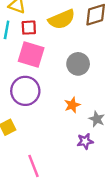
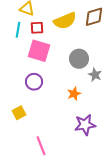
purple circle: (25, 91) -> (34, 82), size x0.7
gray star: (97, 119) -> (95, 75), moved
purple star: (85, 141) -> (85, 125), size x1.5

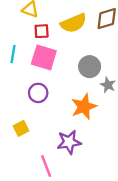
cyan line: (18, 30) -> (13, 54), moved
orange star: (74, 94) -> (84, 107), size x1.6
purple star: (85, 125) -> (69, 142), moved

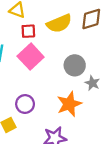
pink square: (44, 57) -> (31, 57), turned 30
purple circle: (38, 93) -> (25, 104), moved

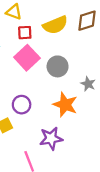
gray circle: (75, 65) -> (58, 66), moved
orange star: (69, 104) -> (65, 105), turned -30

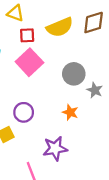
gray circle: (58, 66) -> (74, 74), moved
orange star: (65, 105) -> (70, 112), size x0.6

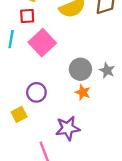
red square: (27, 35) -> (27, 16), moved
gray circle: (74, 74) -> (80, 69), moved

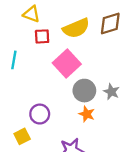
red square: (27, 16) -> (42, 36), moved
pink square: (42, 43) -> (67, 63), moved

